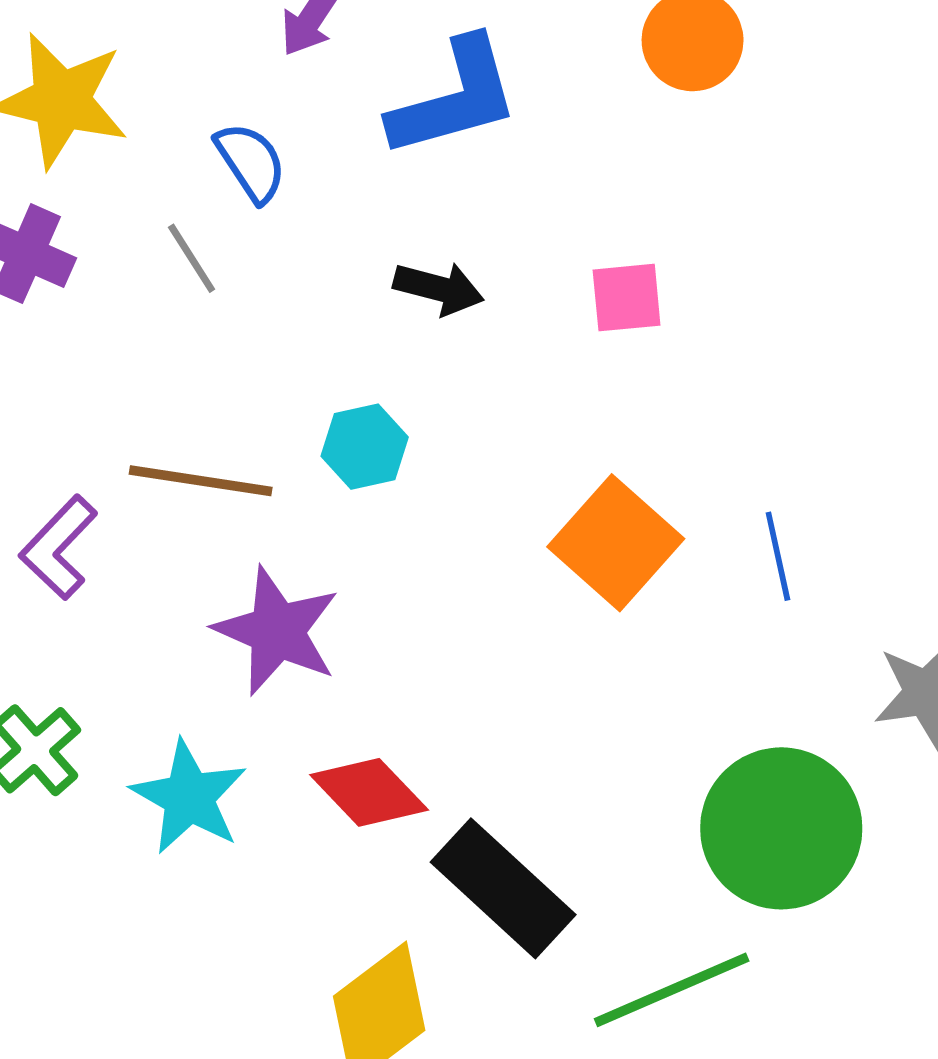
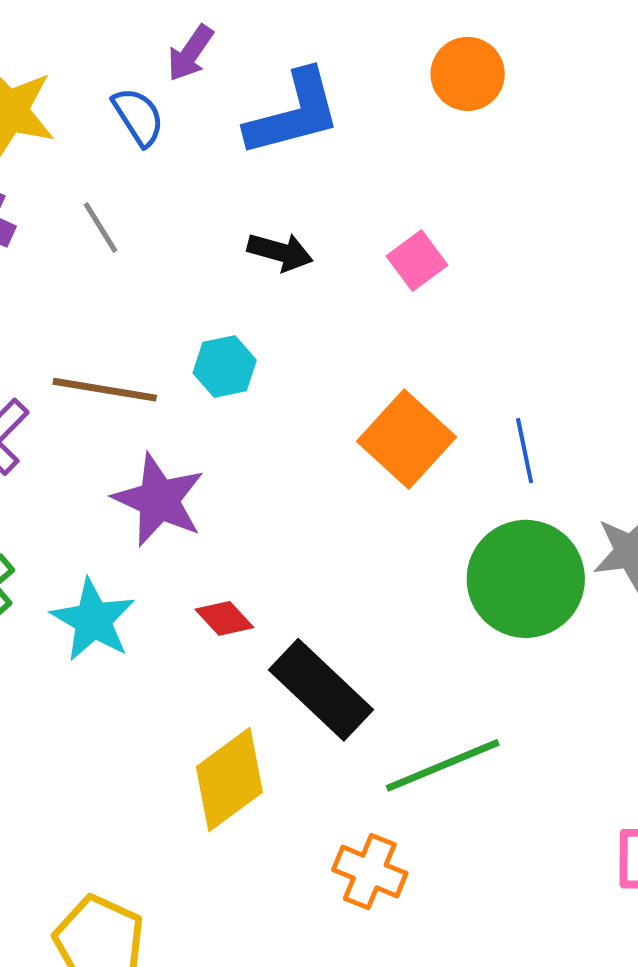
blue semicircle: (251, 162) -> (138, 117), moved
pink square: (627, 298) -> (417, 261), turned -32
red diamond: (369, 792) -> (224, 618), size x0.7
green circle: (781, 828) -> (526, 579), moved

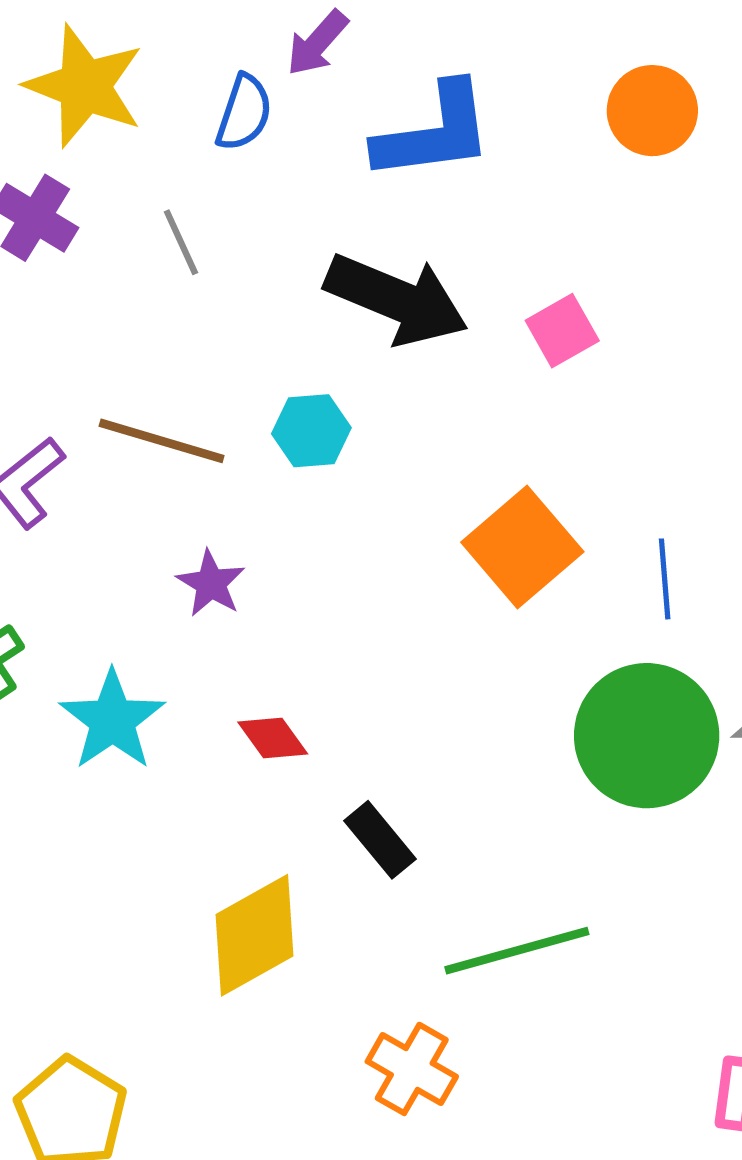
blue semicircle: (138, 117) -> (244, 113), turned 44
black arrow: (280, 252) -> (397, 299), size x1.8
purple star: (159, 500) -> (211, 583), size x0.6
black rectangle: (321, 690) -> (380, 840), size x0.6

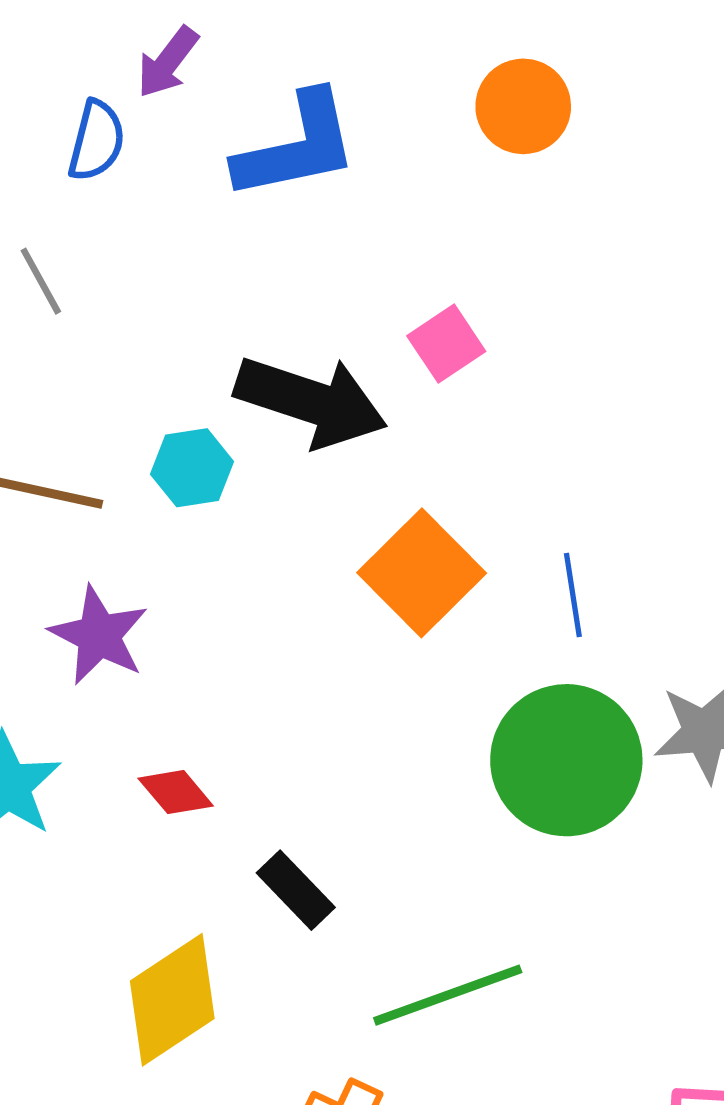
black arrow: (397, 299) -> (311, 401), moved
purple star: (211, 583) -> (99, 635), size x1.4

